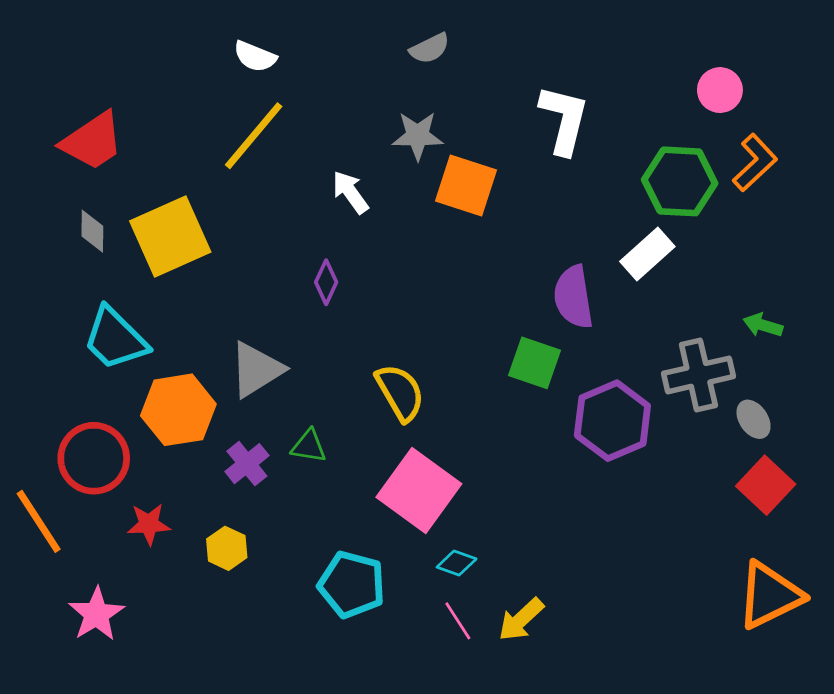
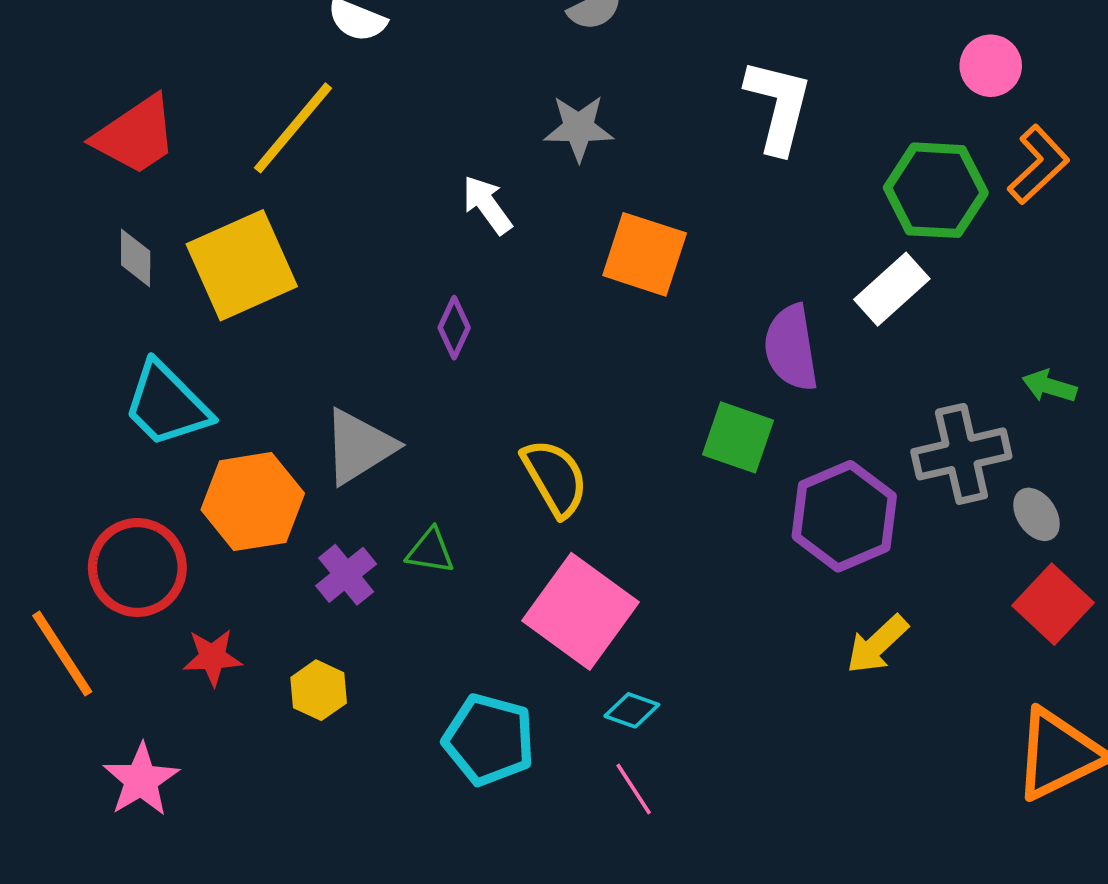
yellow line: (254, 136) -> (293, 128), moved
orange square: (466, 185) -> (645, 254), moved
yellow arrow: (521, 619) -> (877, 644), moved

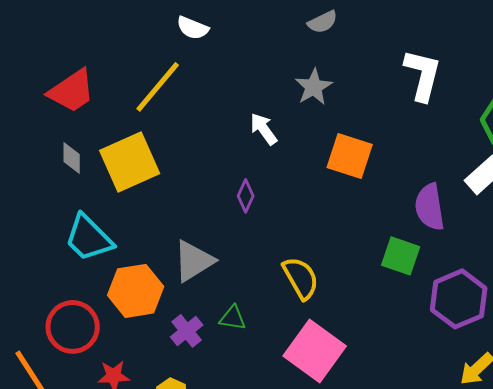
gray star: (579, 128) -> (314, 87), turned -30

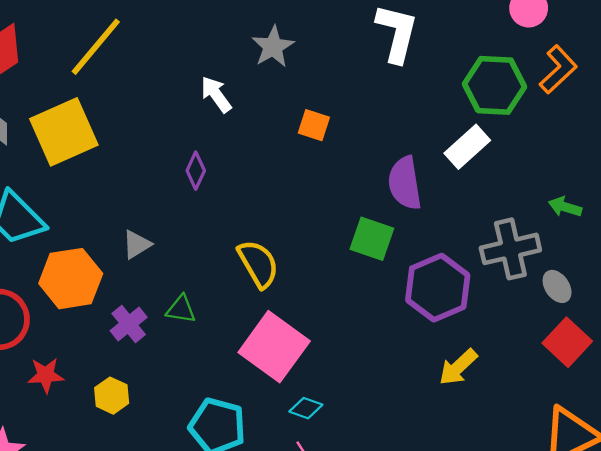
orange square: (350, 156) -> (314, 125), size x0.6
gray triangle: (194, 261) -> (137, 244), size x0.6

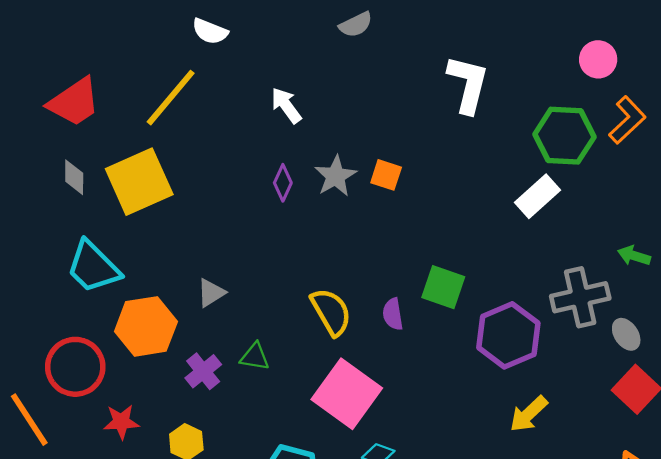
gray star: (273, 47) -> (336, 176), moved
white arrow: (216, 94) -> (286, 105), moved
purple diamond: (196, 171) -> (283, 183), moved
purple semicircle: (405, 183) -> (393, 314), moved, size x0.6

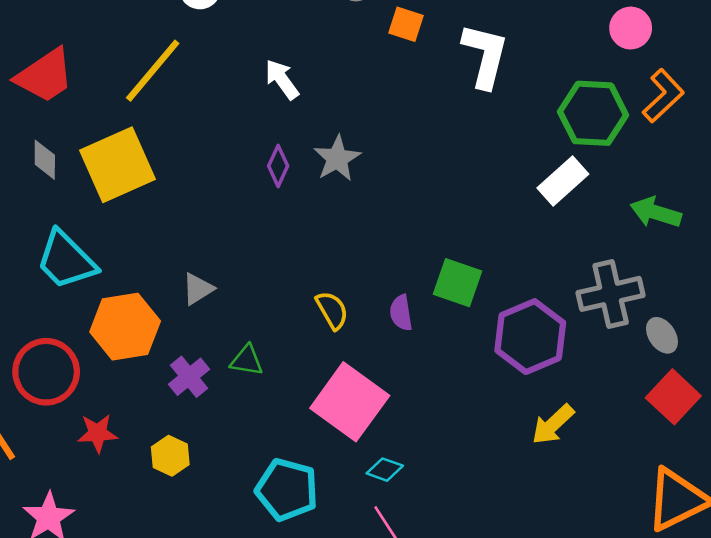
orange square: (386, 175) -> (406, 24), moved
green arrow: (634, 256) -> (656, 212), moved, size x1.4
yellow semicircle: (331, 312) -> (332, 310), size x0.7

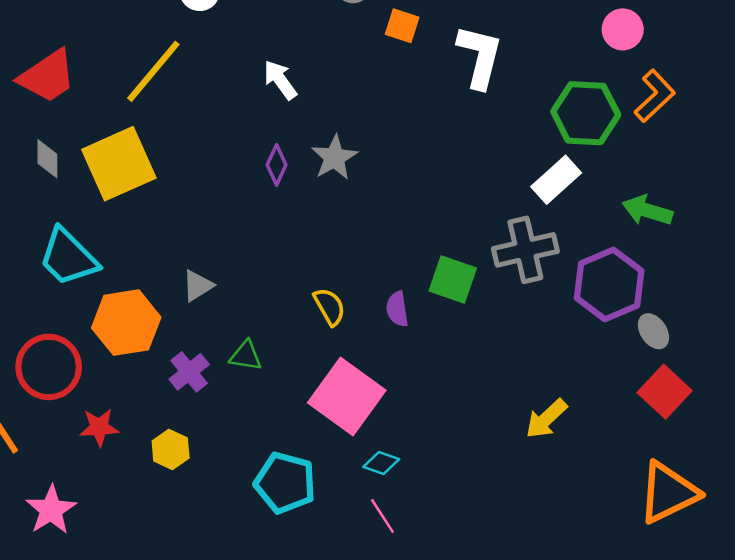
gray cross: (611, 294) -> (525, 250), moved
purple hexagon: (530, 337) -> (609, 284), moved

